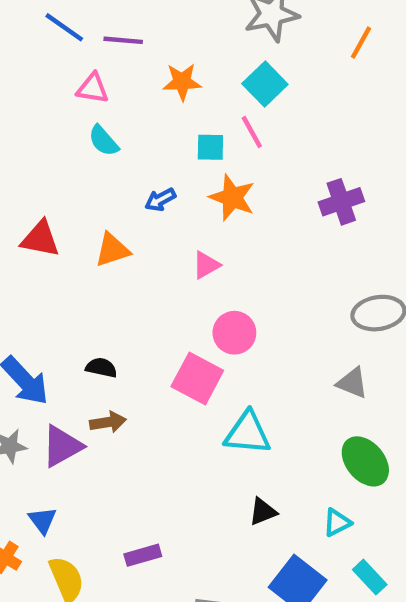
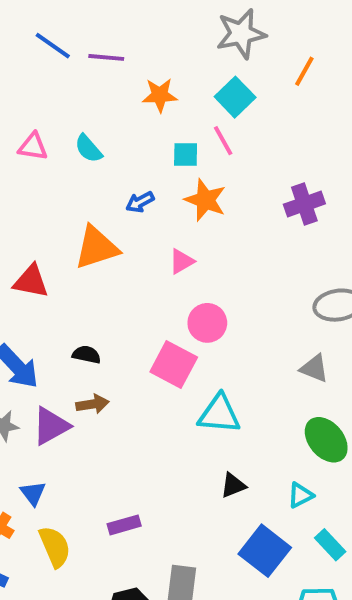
orange line: (361, 43) -> (304, 71), moved
pink triangle: (93, 88) -> (33, 147), moved
red triangle: (40, 239) -> (31, 281), moved
orange triangle: (112, 250) -> (96, 248), size x1.4

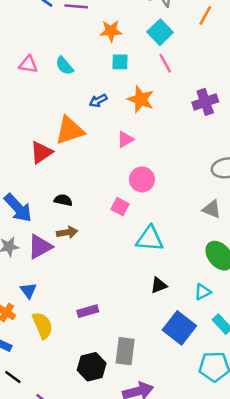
pink line: (223, 141) -> (165, 63), moved
cyan square: (186, 155) -> (120, 62), moved
red triangle: (31, 281) -> (41, 152), moved, turned -45
pink square: (174, 364) -> (120, 207), size x0.6

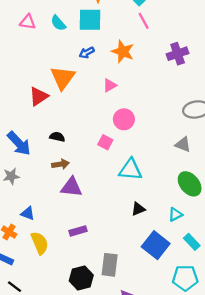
cyan square: (120, 62) -> (90, 20), moved, size x1.6
orange triangle: (70, 130) -> (63, 78), turned -36
purple triangle: (40, 247) -> (71, 187), moved, turned 35
blue triangle: (28, 290) -> (28, 213), turned -32

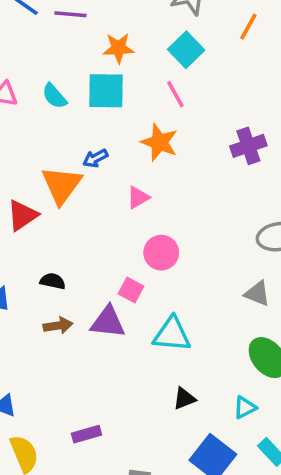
pink line: (144, 21) -> (175, 94), moved
blue arrow: (87, 53) -> (95, 158), moved
purple triangle: (71, 187) -> (108, 322), moved

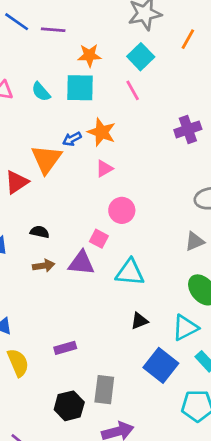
orange star: (159, 142) -> (102, 132), moved
gray triangle: (257, 294) -> (195, 241), turned -45
cyan triangle: (245, 407) -> (185, 328), size x1.5

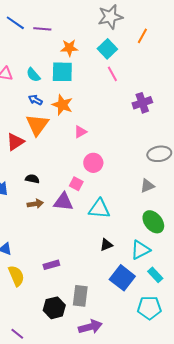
pink line: (133, 90) -> (112, 74), moved
orange star: (102, 132) -> (62, 105), moved
blue arrow: (72, 139) -> (35, 100), moved, turned 56

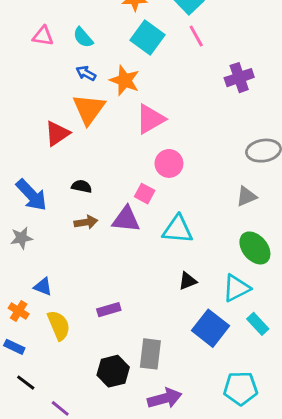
cyan square: (62, 72) -> (148, 37), moved, turned 35
pink triangle: (80, 132) -> (150, 119), size x1.6
cyan pentagon: (149, 308) -> (241, 388), moved

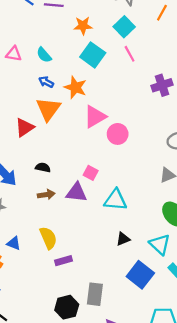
pink circle: (169, 163) -> (118, 134), moved
cyan triangle: (236, 288) -> (160, 244), turned -50
yellow semicircle: (59, 325) -> (48, 238), moved

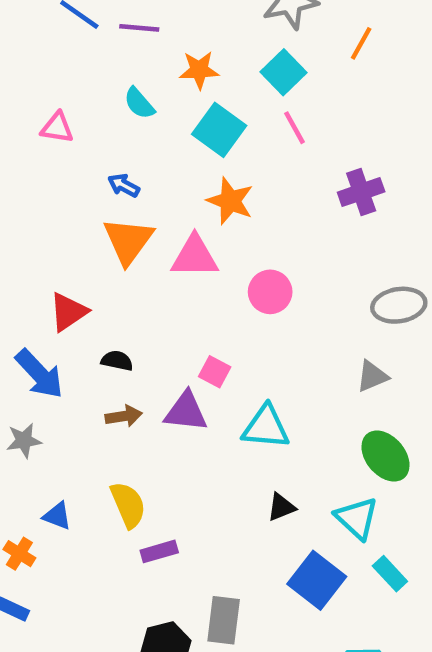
cyan semicircle: (44, 55) -> (139, 103), moved
orange star: (75, 87) -> (230, 201), moved
pink triangle: (95, 117) -> (195, 256), moved, turned 30
red triangle: (24, 127) -> (68, 312), moved

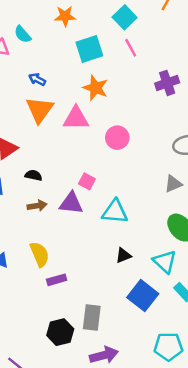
orange star: (199, 70) -> (65, 16), moved
cyan semicircle: (139, 103) -> (23, 34), moved
cyan square: (219, 130) -> (89, 49), turned 36

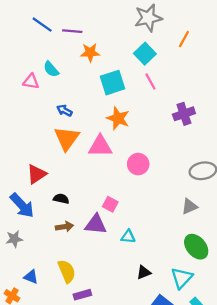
cyan triangle: (115, 212) -> (128, 237), moved, size x0.6
cyan triangle: (165, 262) -> (182, 278), turned 30

